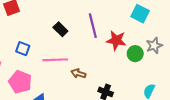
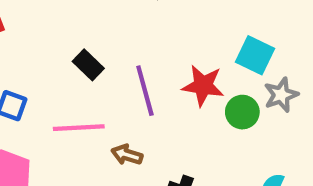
cyan square: (140, 14) -> (255, 55), moved
purple line: (93, 26) -> (145, 91), moved

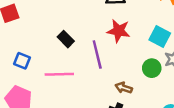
red star: (203, 86) -> (119, 31), moved
brown arrow: (127, 155) -> (124, 88), moved

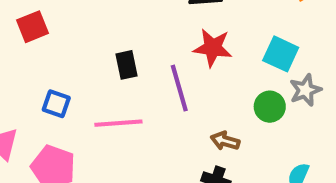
black rectangle: (66, 39) -> (126, 65), turned 35

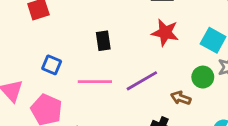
purple line: (179, 88) -> (142, 81), moved, turned 72
brown arrow: (225, 141) -> (181, 98), moved

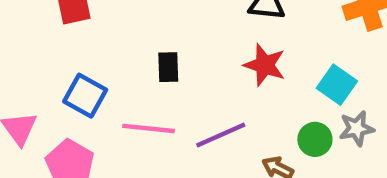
blue square: (52, 65) -> (85, 96), size x1.4

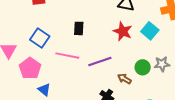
cyan square: (337, 85) -> (150, 31), moved

